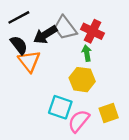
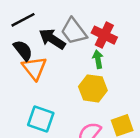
black arrow: (45, 35) -> (52, 39), turned 65
cyan square: (60, 107) -> (41, 119), moved

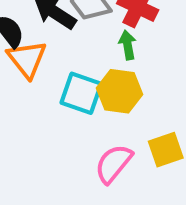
cyan square: (41, 119) -> (81, 93), moved

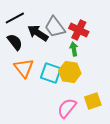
orange triangle: (27, 59) -> (24, 68), moved

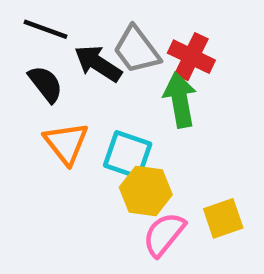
black line: (15, 18) -> (46, 29), turned 48
green arrow: (74, 49) -> (180, 100), size x1.6
yellow hexagon: (70, 72) -> (146, 191), moved

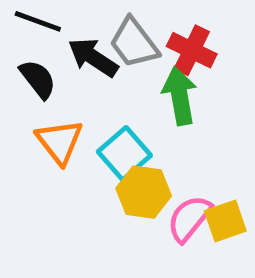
cyan square: (128, 155) -> (124, 154), turned 30
pink semicircle: (164, 234) -> (189, 219), moved

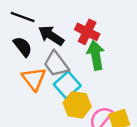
gray trapezoid: (134, 43) -> (56, 64), moved
red cross: (192, 50) -> (87, 32), moved

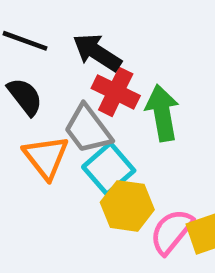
red cross: (87, 32) -> (116, 92), moved
black arrow: (51, 35) -> (97, 52), moved

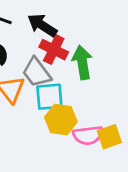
cyan square: (109, 169) -> (49, 97), turned 36
pink semicircle: (171, 232) -> (88, 135), turned -136

